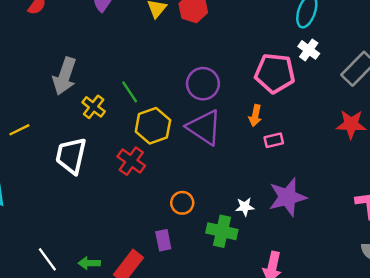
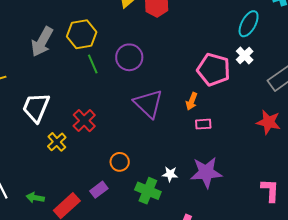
purple circle: (203, 84) -> (129, 57), moved
yellow cross: (94, 107) -> (57, 142), moved
yellow hexagon: (153, 126) -> (82, 34), moved
purple rectangle: (163, 240) -> (99, 190), turned 54

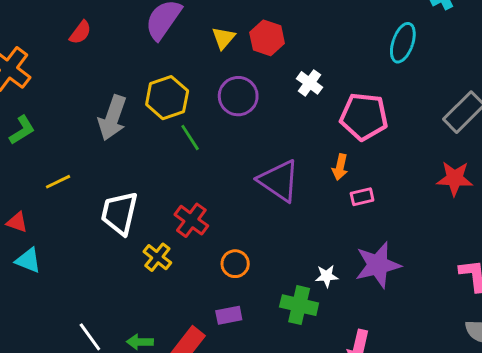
white cross: (245, 56) -> (310, 83), moved
purple circle: (129, 57) -> (238, 96), moved
orange circle: (120, 162) -> (235, 264), moved
purple rectangle: (99, 190) -> (229, 315), turned 36

